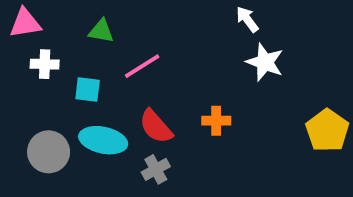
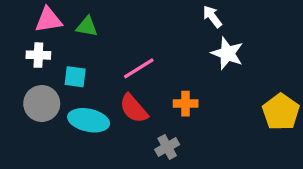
pink triangle: (25, 23) -> (48, 20), moved
pink line: (142, 66) -> (139, 68), moved
gray circle: (49, 152) -> (42, 104), moved
gray cross: (156, 169) -> (167, 147), moved

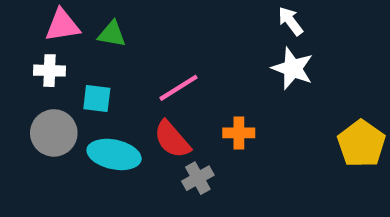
white arrow: (212, 17) -> (290, 21), moved
gray cross: (167, 147) -> (198, 178), moved

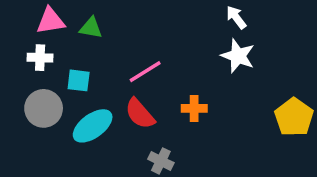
cyan ellipse: (114, 154) -> (93, 126), turned -48
gray cross: (198, 178) -> (161, 161), moved, turned -35

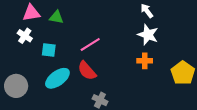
white cross: (40, 58) -> (25, 36), turned 32
gray circle: (44, 108) -> (16, 86), moved
orange cross: (194, 108) -> (145, 61), moved

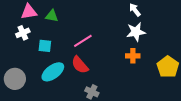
white star: (148, 35) -> (136, 32), turned -30
white cross: (25, 36) -> (23, 33), turned 32

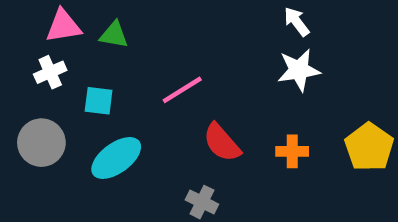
orange cross: (133, 56) -> (292, 151), moved
red semicircle: (80, 65) -> (222, 143), moved
gray circle: (15, 79) -> (41, 143), moved

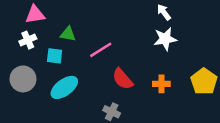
green triangle: (114, 35) -> (68, 34), moved

